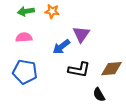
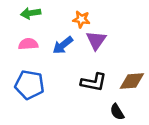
orange star: (52, 11) -> (81, 19), moved
blue arrow: (61, 47) -> (63, 45), moved

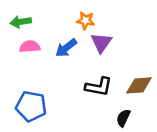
green arrow: (31, 13) -> (21, 22), moved
blue pentagon: (29, 85) -> (31, 106), moved
black semicircle: (117, 112) -> (123, 118), turned 56

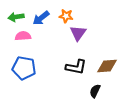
blue arrow: (66, 48) -> (41, 18), moved
blue pentagon: (31, 106) -> (24, 68), moved

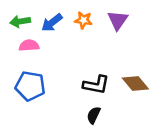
purple triangle: (78, 33) -> (118, 20), moved
brown diamond: (107, 66) -> (135, 83), turned 55
black semicircle: (95, 91) -> (94, 115), moved

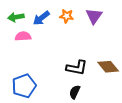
blue pentagon: (30, 86) -> (24, 86), moved, turned -30

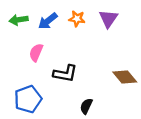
pink semicircle: (23, 36) -> (36, 52), moved, turned -63
black L-shape: (77, 68) -> (65, 73), moved

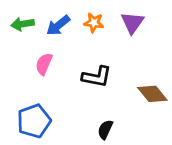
black L-shape: (65, 73) -> (97, 77), moved

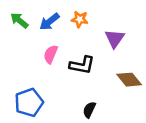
purple triangle: (132, 23) -> (115, 39), moved
green arrow: (23, 24) -> (19, 20), turned 48
pink semicircle: (44, 64) -> (51, 54), moved

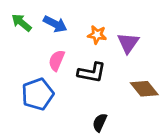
orange star: (80, 19) -> (97, 35), moved
blue arrow: (49, 22) -> (55, 24), turned -115
blue pentagon: (29, 103) -> (38, 94), moved

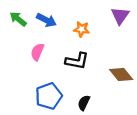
purple triangle: (128, 43) -> (120, 16), moved
pink semicircle: (57, 60) -> (37, 52), moved
blue pentagon: (38, 94) -> (49, 96), moved

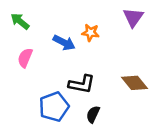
blue arrow: (46, 20) -> (64, 43), moved
pink semicircle: (37, 52) -> (25, 58), moved
black L-shape: (77, 61) -> (82, 84), moved

